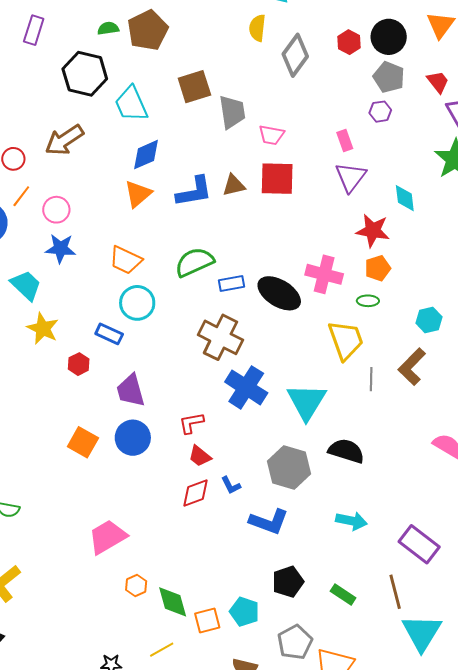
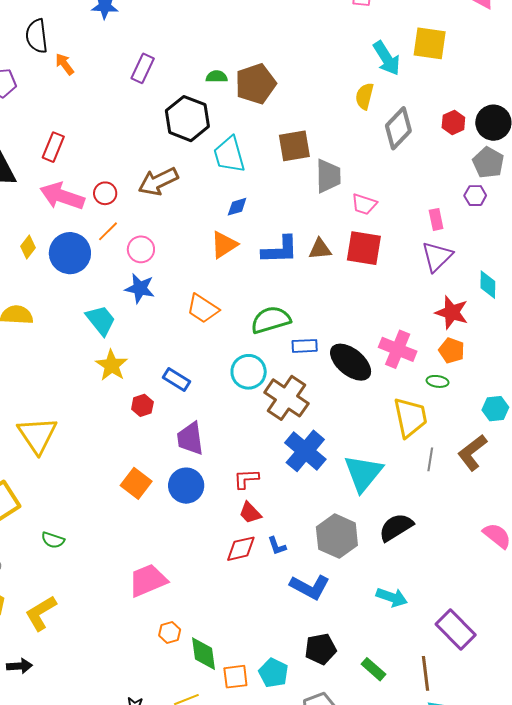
blue diamond: (146, 155) -> (237, 207), size x0.7
orange pentagon: (378, 268) -> (452, 350), turned 30
cyan circle: (137, 303) -> (249, 372), moved
black semicircle: (346, 451) -> (396, 527), turned -57

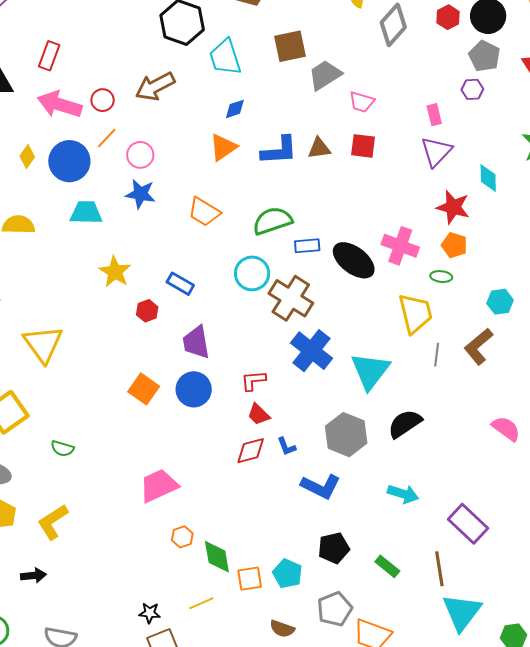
gray trapezoid: (328, 176) -> (325, 75), turned -120
red square: (364, 248) -> (363, 146), size x0.7
cyan trapezoid: (101, 320) -> (86, 213), moved, turned -48

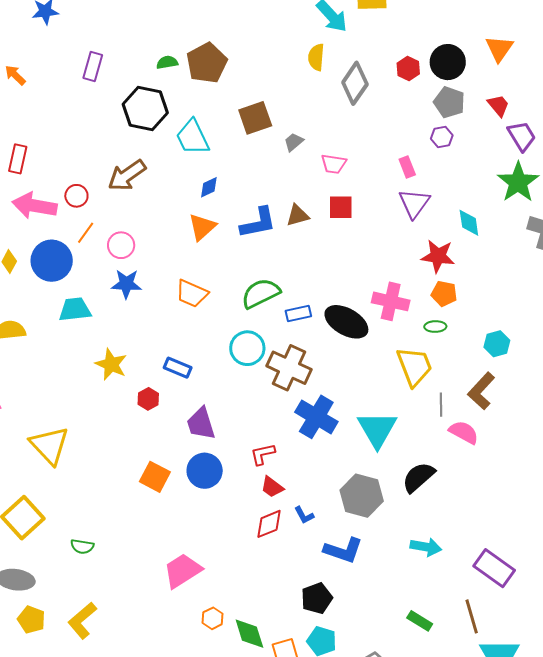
gray trapezoid: (325, 75) -> (294, 142), size x0.6
pink semicircle: (506, 429) -> (464, 432), moved
black pentagon: (334, 548) -> (317, 598), moved

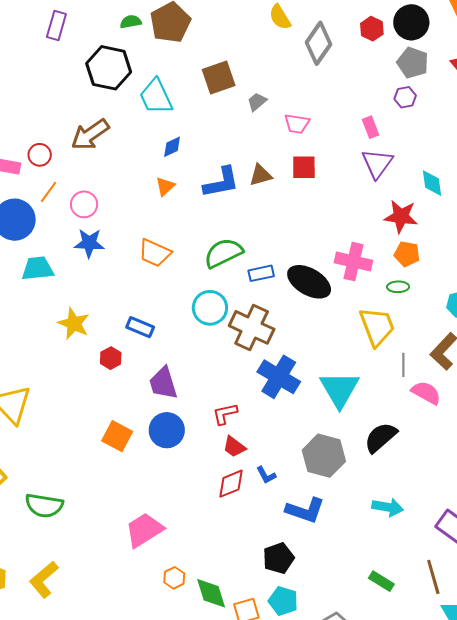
yellow semicircle: (316, 57) -> (280, 17), turned -36
orange triangle: (202, 227) -> (165, 186), size x0.7
green semicircle: (82, 546) -> (44, 506), size x1.6

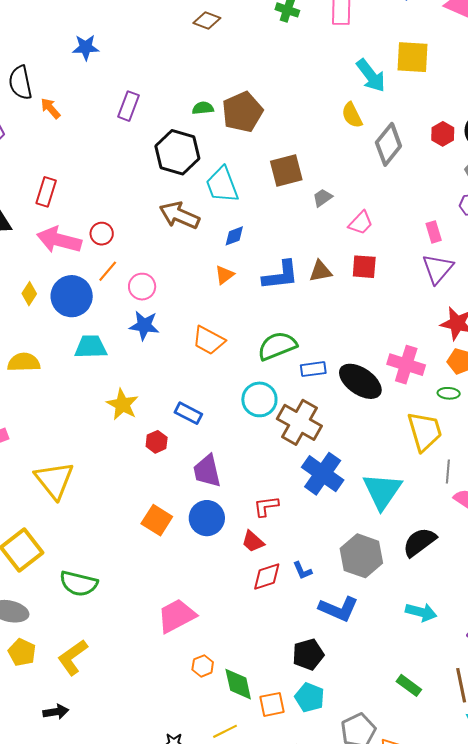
pink trapezoid: (297, 124) -> (361, 223), turned -60
brown arrow: (90, 135) -> (179, 215), moved, turned 54
red trapezoid: (234, 447) -> (253, 541), moved

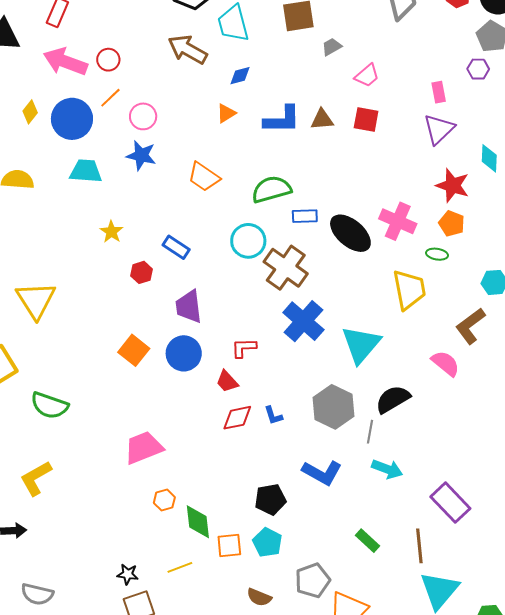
yellow star: (122, 404) -> (111, 232), size x0.7
gray line: (448, 472) -> (370, 432), moved
blue L-shape: (339, 609) -> (322, 473), moved

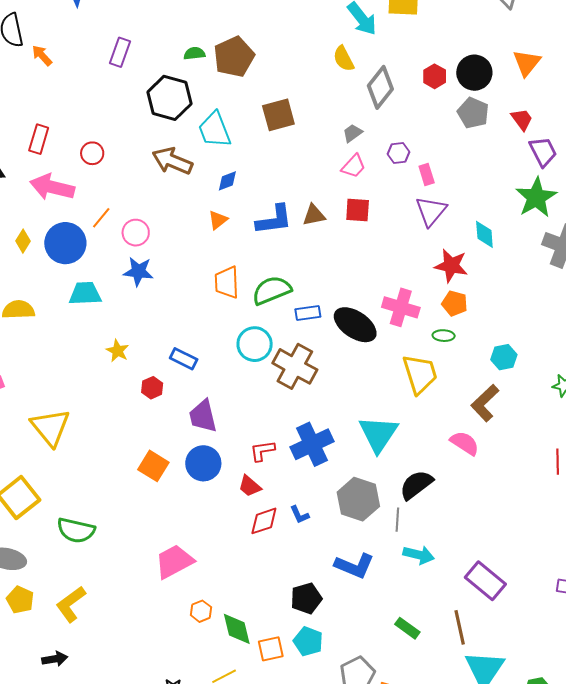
gray trapezoid: (332, 47) -> (352, 133), moved
red circle: (108, 60) -> (92, 153), moved
purple hexagon: (478, 69) -> (398, 153), moved
orange trapezoid: (204, 177) -> (227, 282), moved, turned 60
blue cross: (303, 321) -> (312, 444), moved, turned 30

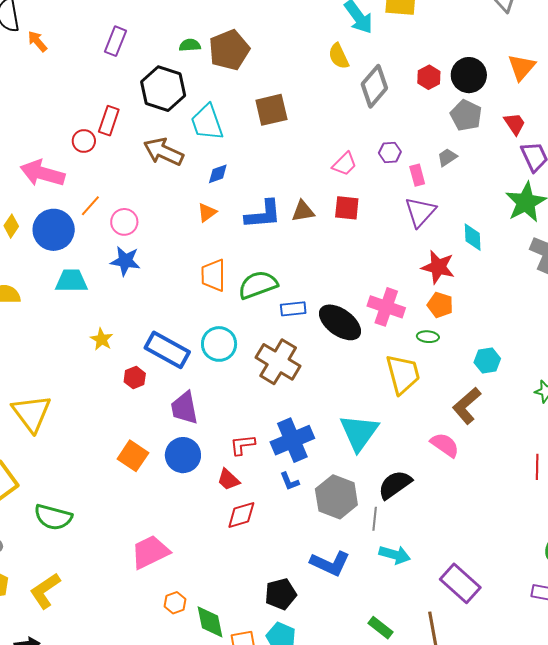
gray trapezoid: (352, 133) -> (447, 157), moved
red rectangle: (39, 139) -> (109, 121), moved
cyan circle: (255, 344) -> (219, 344), moved
blue rectangle: (184, 359) -> (167, 350), size x1.6
blue L-shape: (299, 515) -> (290, 481), moved

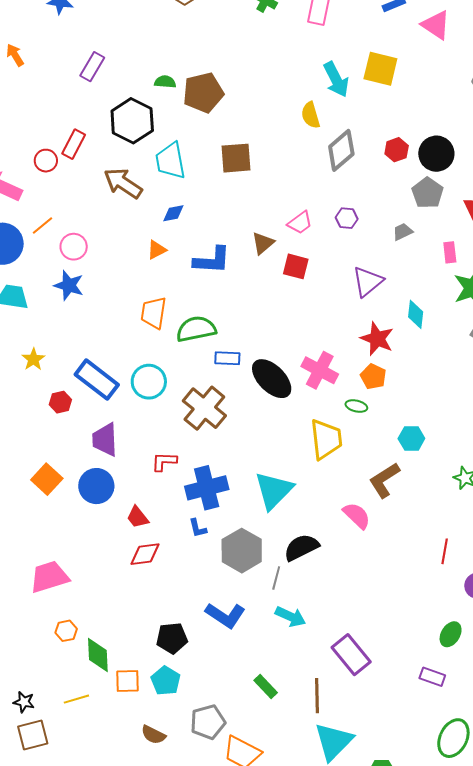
pink rectangle: (417, 175) -> (450, 252), moved
brown triangle: (303, 211) -> (263, 243), moved, turned -40
red L-shape: (243, 445) -> (164, 462), moved

